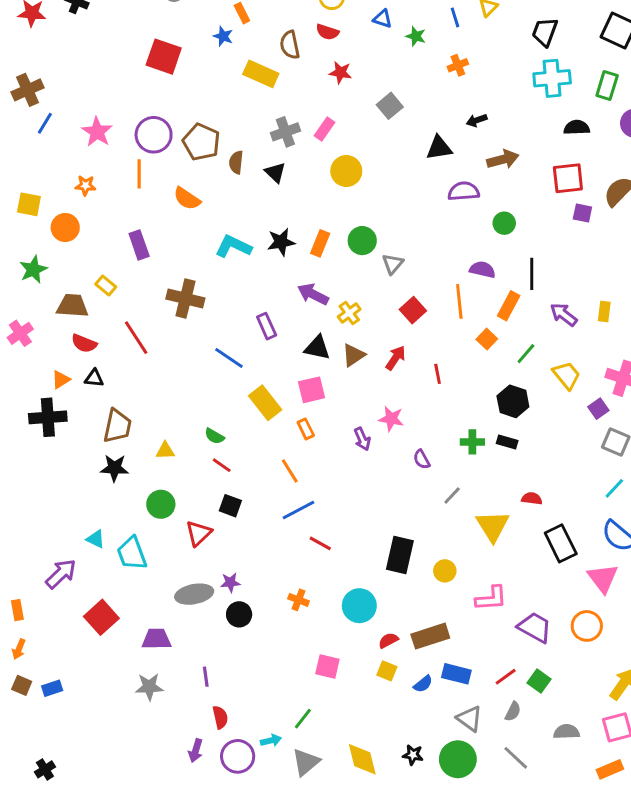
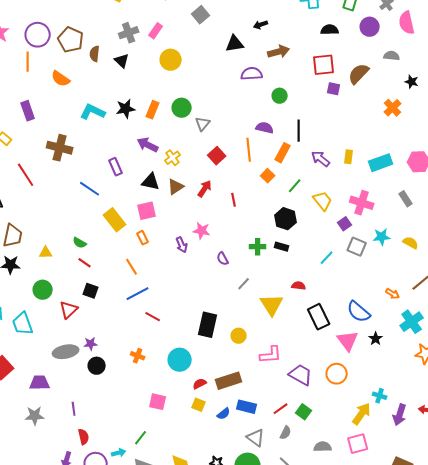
cyan line: (614, 488) -> (327, 258), moved

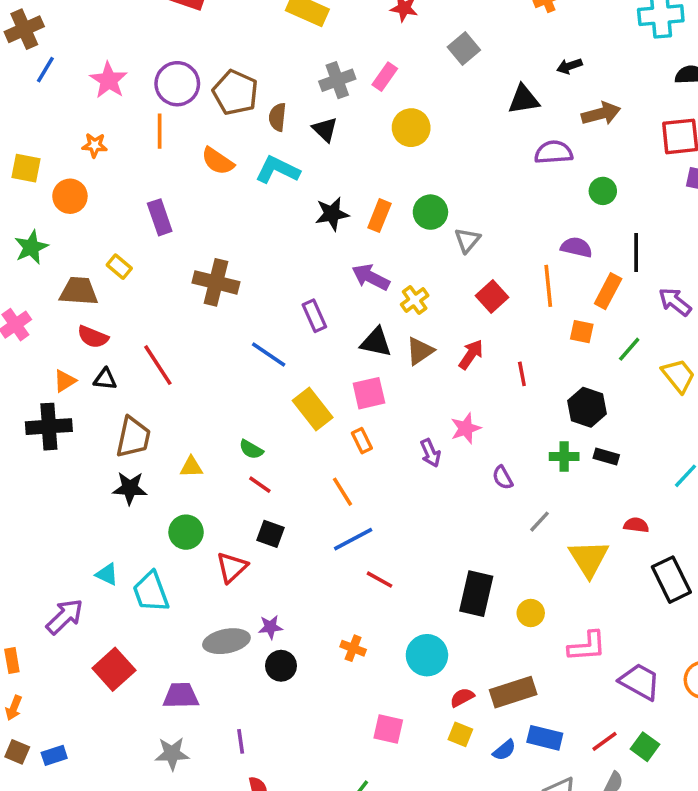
cyan L-shape: (93, 112) -> (277, 170), moved
red line: (26, 175) -> (158, 365), moved
orange square: (268, 176) -> (582, 332), turned -32
black hexagon: (286, 219) -> (587, 407), moved
pink star: (202, 231) -> (466, 428), turned -30

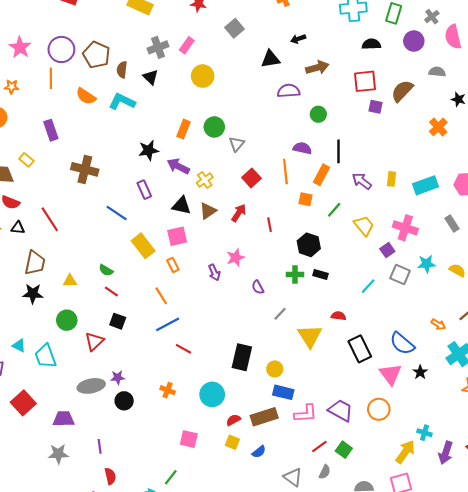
black star: (332, 214) -> (148, 150), moved
pink L-shape: (587, 646) -> (306, 414), moved
blue rectangle: (545, 738) -> (283, 392), moved

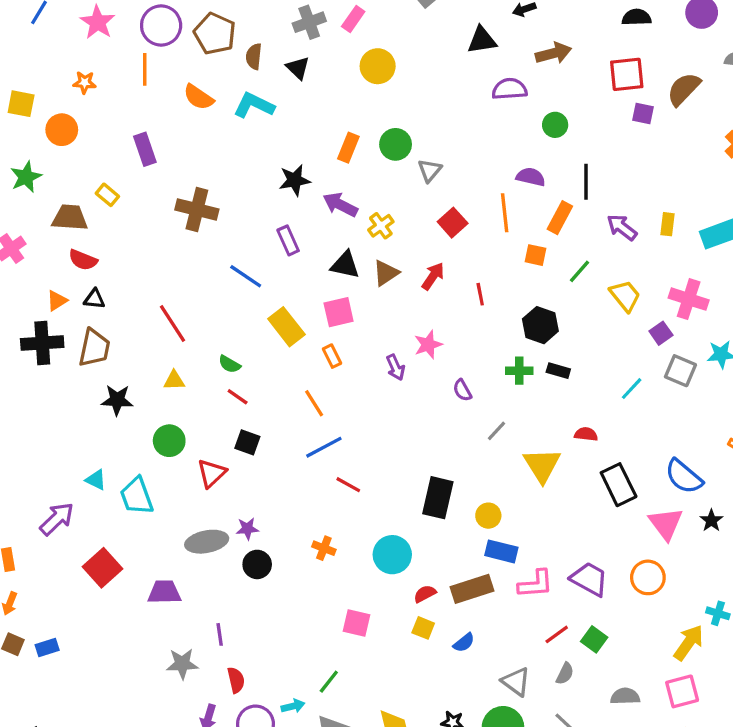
red line: (50, 219) -> (172, 323), moved
brown trapezoid: (35, 263) -> (94, 348), moved
gray star: (58, 454) -> (182, 664), moved

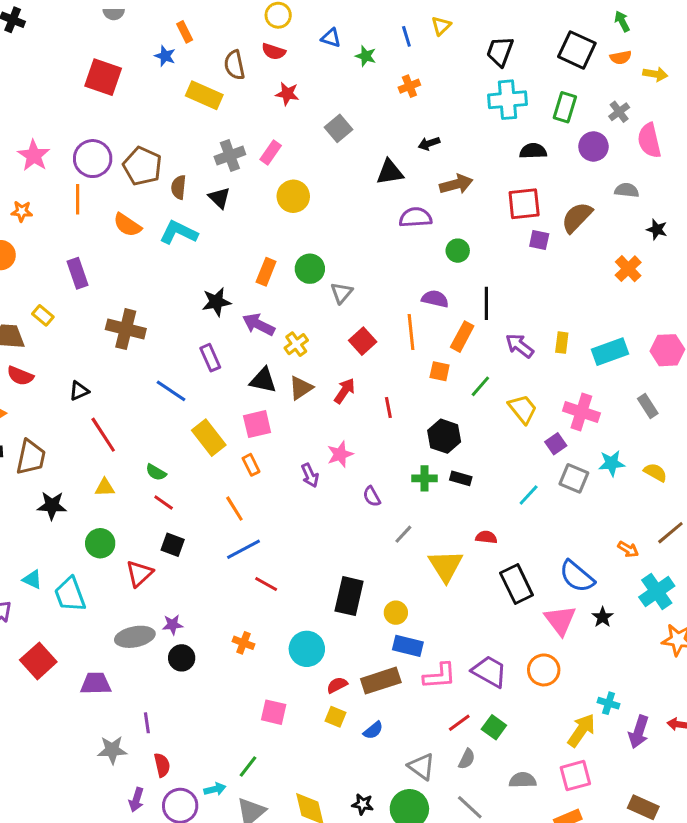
black triangle: (94, 299) -> (79, 391), moved, turned -30

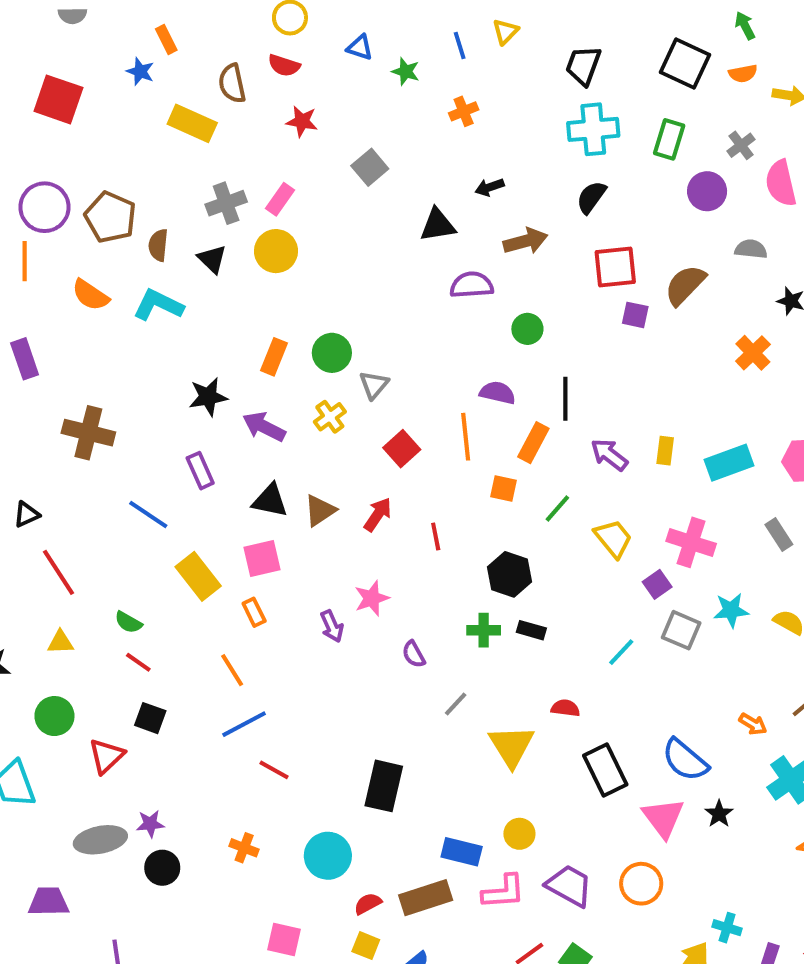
black semicircle: (533, 151) -> (591, 197), moved, turned -52
yellow circle: (293, 196) -> (276, 251), moved
yellow cross: (296, 344) -> (330, 417), moved
yellow circle: (396, 613) -> (519, 834), moved

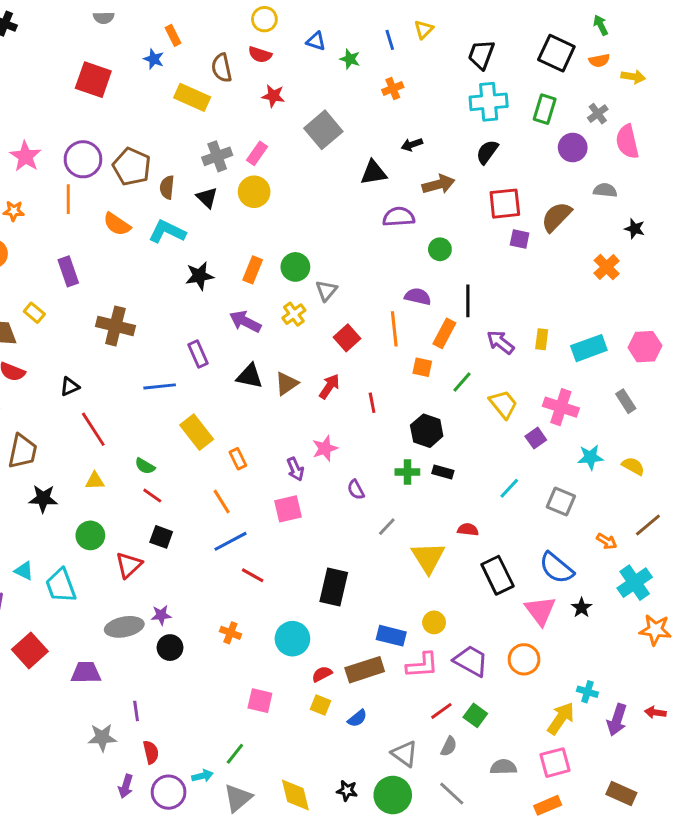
gray square: (370, 167) -> (323, 130), size x1.4
black star: (208, 397) -> (200, 276), moved
blue line: (148, 514) -> (160, 386), turned -40
pink square: (262, 558) -> (288, 509), moved
gray square: (681, 630) -> (561, 502), moved

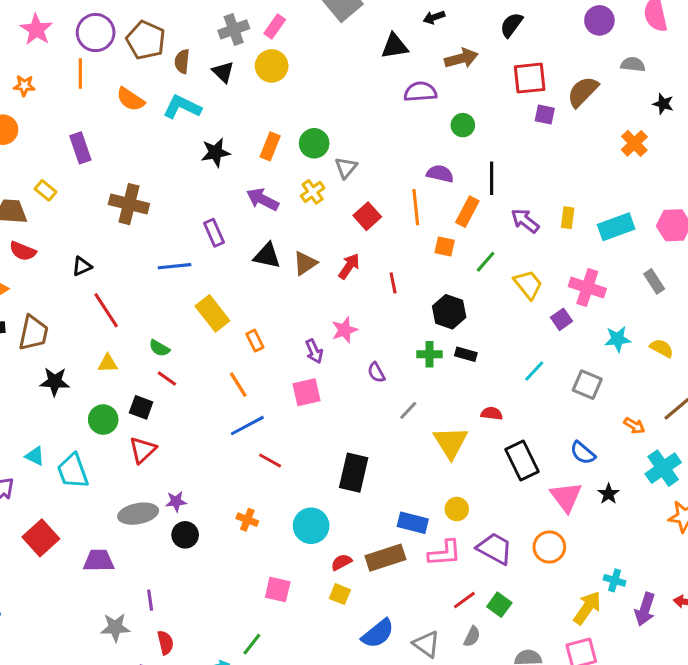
black square: (161, 537) -> (141, 407), moved
blue semicircle: (556, 568) -> (583, 453), size x0.7
blue semicircle: (357, 718) -> (378, 634), moved, size x1.6

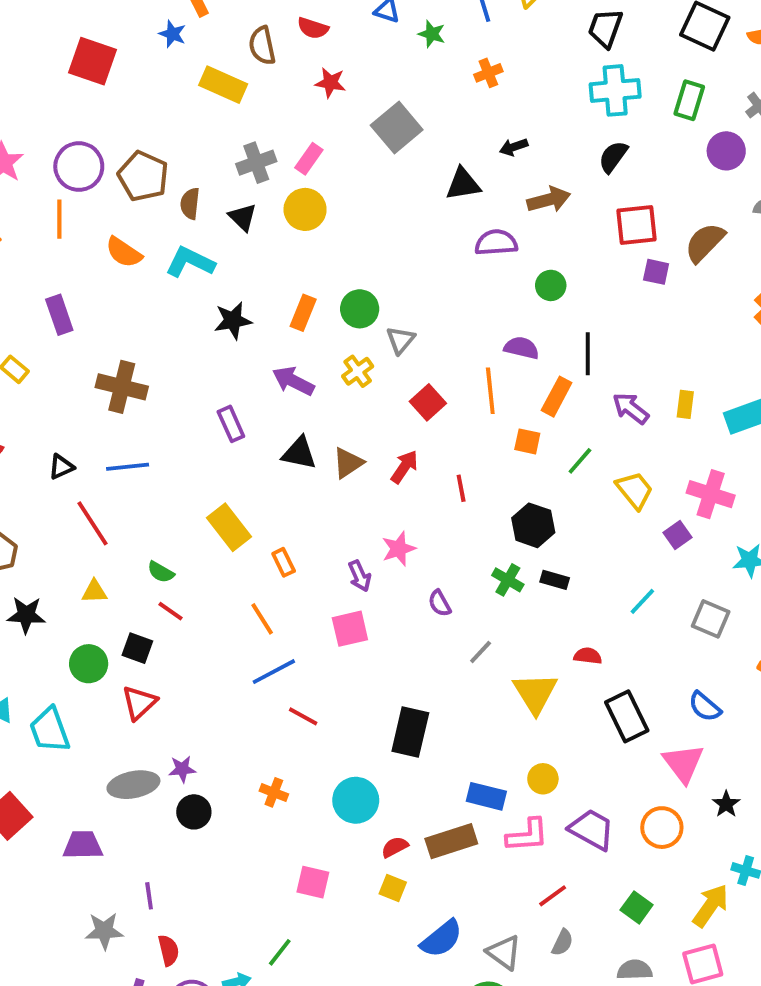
blue line: (174, 266) -> (128, 467), moved
green cross: (429, 354) -> (508, 580), turned 30
black star: (609, 494) -> (726, 804), moved
green square: (499, 605) -> (637, 907), moved

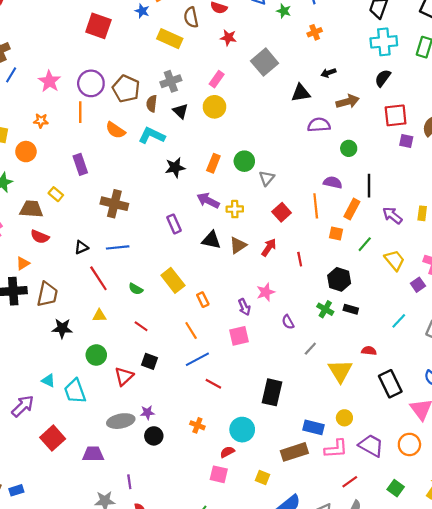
gray cross: (256, 163) -> (171, 81), moved
yellow cross: (358, 371) -> (235, 209), moved, turned 35
green semicircle: (161, 572) -> (136, 289), moved
black square: (137, 648) -> (150, 361), moved
red semicircle: (395, 847) -> (227, 452), moved

